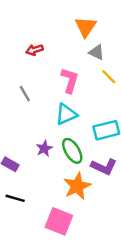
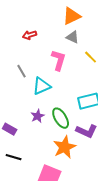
orange triangle: (86, 27) -> (72, 16), turned 30
gray triangle: (97, 52) -> (73, 37), moved
cyan triangle: (66, 114) -> (42, 86), moved

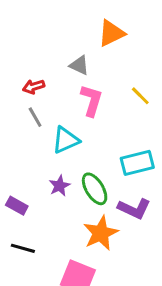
red arrow: (30, 35) -> (34, 87), moved
gray triangle: (73, 37) -> (79, 65), moved

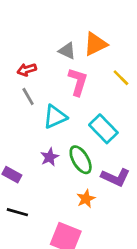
orange triangle: (111, 33) -> (95, 44), moved
cyan rectangle: (137, 163) -> (103, 129), moved, turned 60
orange star: (101, 233) -> (86, 199), size x0.6

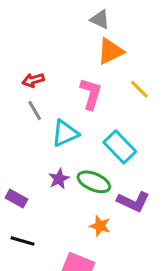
gray triangle: (67, 51) -> (100, 19), moved
green ellipse: (81, 160) -> (94, 182), turned -36
orange star: (86, 199) -> (100, 226), turned -30

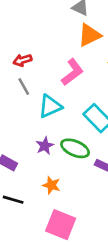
pink L-shape: (91, 94) -> (72, 72), turned 36
orange star: (100, 226) -> (51, 185), moved

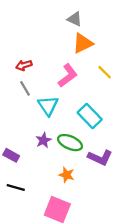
cyan triangle: (50, 106) -> (48, 106), turned -40
orange star: (51, 185) -> (67, 175), moved

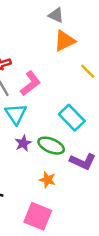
pink L-shape: (68, 76) -> (30, 83), moved
cyan triangle: (48, 106) -> (16, 114), moved

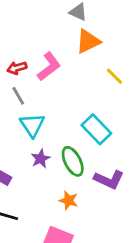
pink L-shape: (30, 83) -> (49, 66), moved
green ellipse: (51, 146) -> (73, 161), turned 40

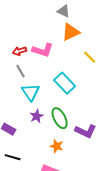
pink L-shape: (49, 66) -> (43, 50), turned 55
cyan rectangle: (96, 129) -> (65, 83), moved

